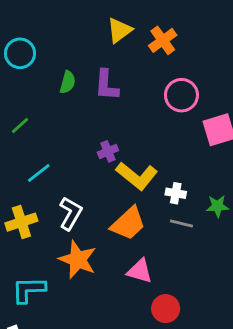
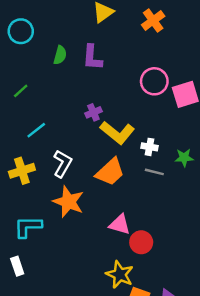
orange cross: (163, 40) -> (153, 21), moved
pink circle: (181, 95) -> (154, 81), moved
pink triangle: (140, 271) -> (120, 224), moved

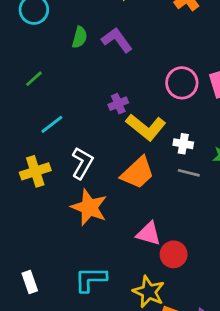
purple L-shape: (92, 57) -> (117, 40), turned 140
pink circle: (154, 81) -> (182, 83), moved
cyan L-shape: (28, 227) -> (91, 279), moved

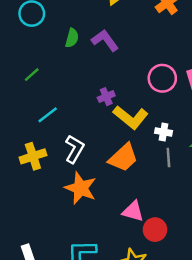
gray line: (189, 173) -> (168, 158), turned 72

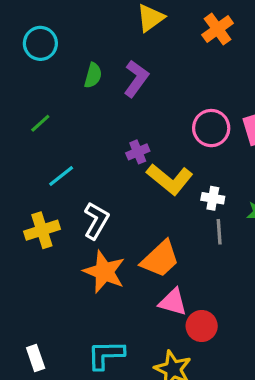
purple L-shape: (105, 40) -> (136, 79), turned 72
orange trapezoid: (123, 158) -> (160, 259), moved

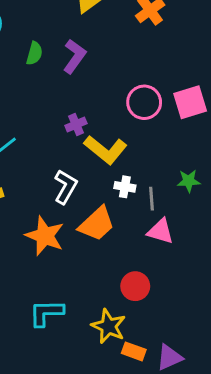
white cross: (213, 198) -> (125, 187), moved
white L-shape: (96, 221) -> (66, 187), moved
pink triangle: (173, 302) -> (160, 231), moved

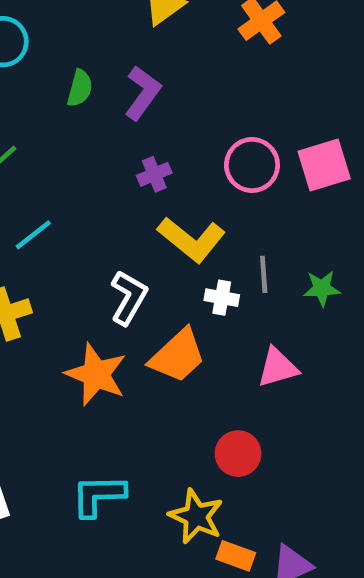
purple cross: (76, 125) -> (154, 174), moved
gray line: (152, 199) -> (264, 274), moved
pink triangle: (160, 231) -> (278, 367), turned -32

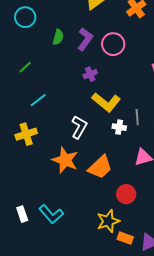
pink circle: (252, 165) -> (113, 44), moved
orange trapezoid: (178, 356) -> (100, 167), moved
cyan L-shape: (98, 495) -> (51, 214), moved, turned -130
yellow star: (196, 516) -> (108, 221), turned 30

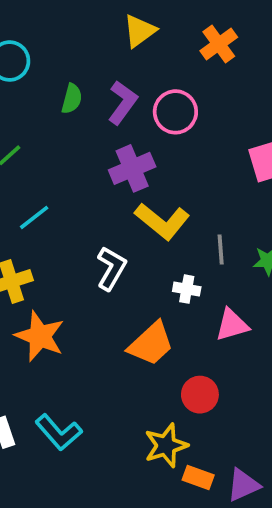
purple cross: (90, 74) -> (132, 168), size x1.6
white cross: (119, 127) -> (187, 289), moved
orange star: (65, 160) -> (40, 336), moved

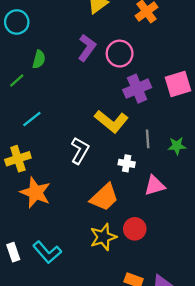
green semicircle: (72, 99) -> (39, 59), moved
purple cross: (132, 168) -> (137, 89), moved
yellow star: (166, 445) -> (103, 237), moved

